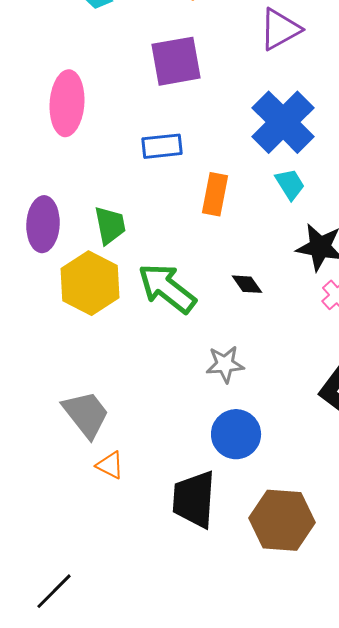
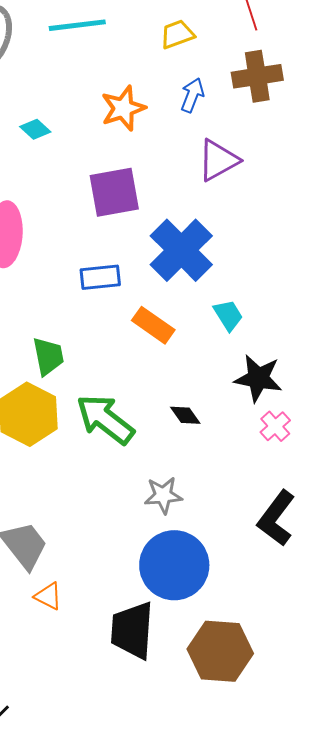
blue cross: (283, 122) -> (181, 250), moved
orange rectangle: (215, 194) -> (153, 325), turned -66
blue circle: (236, 434) -> (174, 565), size x1.4

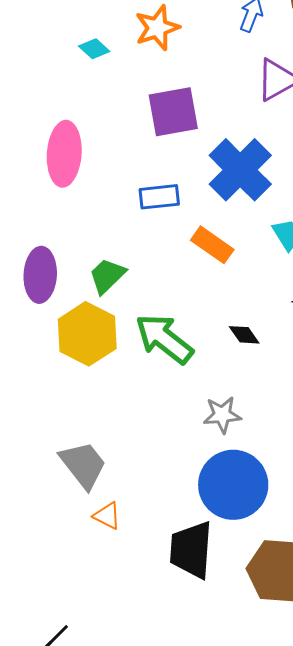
orange star: (123, 108) -> (157, 28), moved
green trapezoid: (48, 356) -> (107, 276), turned -123

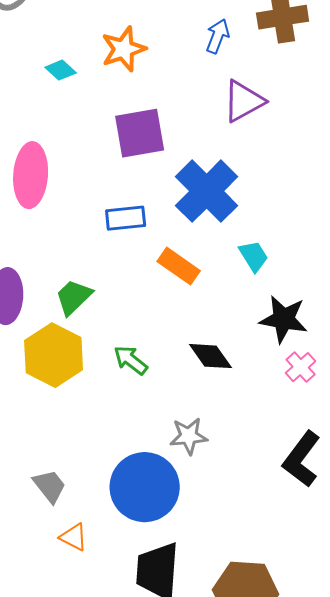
black diamond: (244, 335) -> (211, 356), size x1.4
green arrow: (164, 339) -> (131, 360), size x0.6
gray trapezoid: (83, 465) -> (50, 486), size x0.7
blue circle: (233, 485) -> (145, 487), moved

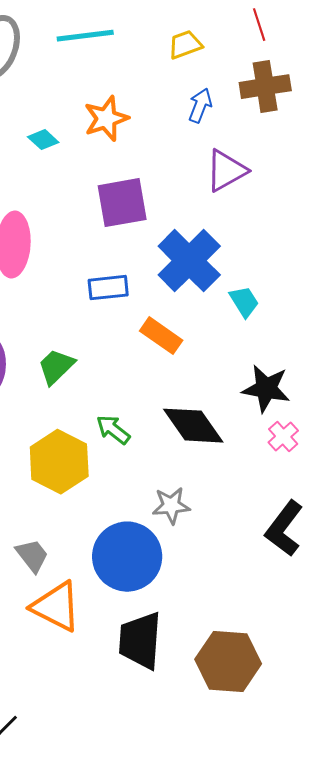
cyan trapezoid: (254, 256) -> (244, 302), moved
yellow hexagon: (54, 355) -> (59, 462), moved
black diamond: (211, 356) -> (193, 426), size x1.4
orange triangle: (74, 537) -> (56, 607), size x1.8

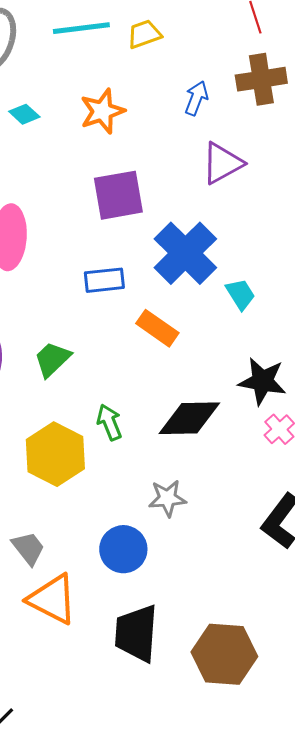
yellow trapezoid: (185, 45) -> (144, 34), moved
cyan diamond: (43, 140) -> (24, 114), moved
black diamond: (193, 426) -> (189, 418), turned -56
green arrow: (113, 430) -> (109, 422), turned 30
blue circle: (127, 557) -> (123, 549), size x0.7

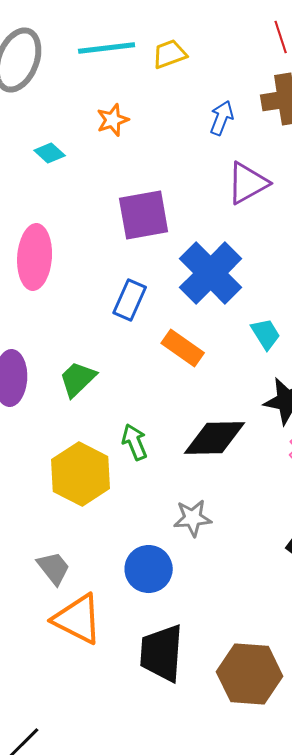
orange star: (102, 111) -> (113, 120), moved, size x0.7
cyan diamond: (24, 114) -> (50, 153), moved
blue rectangle: (104, 280) -> (130, 300), turned -60
cyan trapezoid: (240, 294) -> (266, 334), moved

